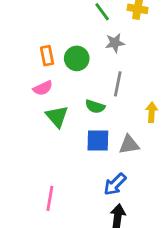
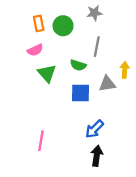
gray triangle: (129, 145) -> (107, 84), moved

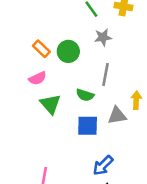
orange rectangle: (39, 23) -> (41, 49), turned -35

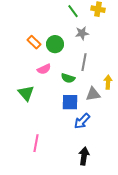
pink semicircle: (38, 78) -> (44, 69), moved
green triangle: (50, 104) -> (26, 93), moved
blue arrow: (103, 166) -> (82, 121), moved

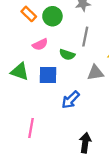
green triangle: (26, 93) -> (20, 72), turned -30
blue square: (70, 102) -> (48, 75), moved
blue arrow: (82, 121) -> (71, 100), moved

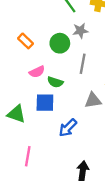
green circle: (52, 16) -> (60, 43), moved
green semicircle: (67, 55) -> (55, 82), moved
green triangle: (20, 72) -> (16, 114), moved

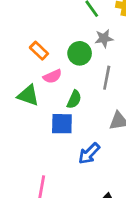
pink semicircle: (37, 72) -> (53, 76), moved
green semicircle: (55, 82) -> (74, 99), turned -84
green triangle: (16, 114) -> (28, 95), moved

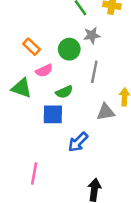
green semicircle: (74, 99) -> (64, 92), turned 42

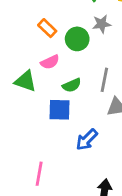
orange rectangle: (32, 47) -> (47, 28), moved
gray line: (94, 72) -> (104, 80), moved

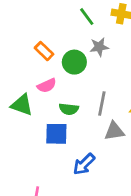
green semicircle: (72, 85) -> (69, 109), turned 30

